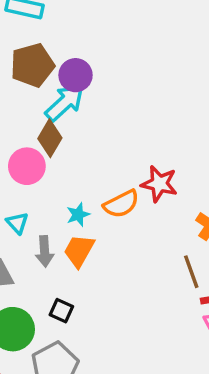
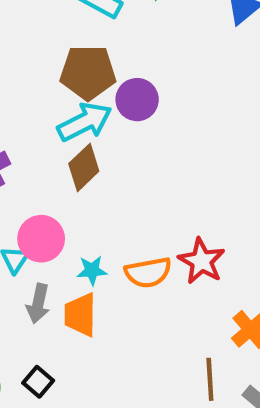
cyan arrow: (65, 103) -> (85, 122), moved
pink circle: (27, 166) -> (41, 239), moved
orange trapezoid: (79, 251) -> (80, 315), turned -45

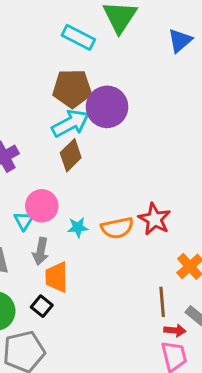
purple circle: (137, 100) -> (107, 107), size x1.4
orange trapezoid: (80, 315) -> (57, 277), moved

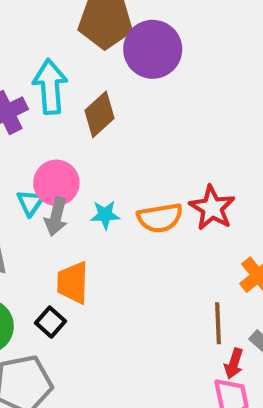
cyan arrow: (71, 123) -> (50, 87), moved, turned -69
gray arrow: (41, 251) -> (56, 217), moved
red arrow: (175, 330) -> (234, 363), turned 100

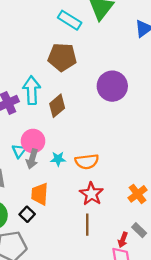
purple circle: (153, 49) -> (112, 86), moved
red star: (212, 208) -> (91, 194), moved
brown line: (218, 323) -> (87, 225), moved

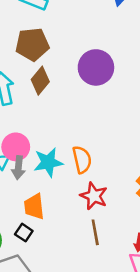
brown diamond: (57, 106) -> (40, 81), moved
cyan star: (58, 159) -> (48, 162), size x1.6
orange semicircle: (87, 162) -> (82, 160), turned -85

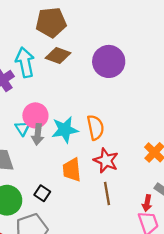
purple circle: (96, 67) -> (109, 61), moved
brown diamond: (40, 81) -> (58, 55), turned 70
orange trapezoid: (34, 207) -> (72, 170), moved

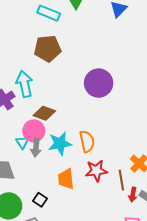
brown diamond: (58, 55) -> (44, 113), moved
red star: (106, 160) -> (96, 171), turned -30
brown line: (107, 193) -> (121, 180), moved
red arrow: (147, 203) -> (133, 195), moved

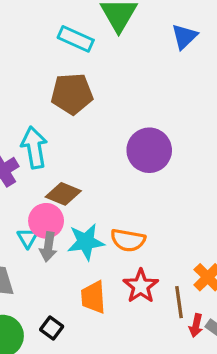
orange semicircle: (87, 141) -> (128, 240), turned 110
red star: (96, 171) -> (141, 286), turned -30

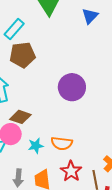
cyan rectangle: (76, 39) -> (14, 29), moved, turned -70
cyan star: (86, 242) -> (36, 146), size x0.7
gray arrow: (48, 247) -> (18, 178), moved

